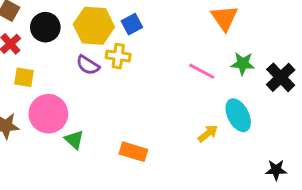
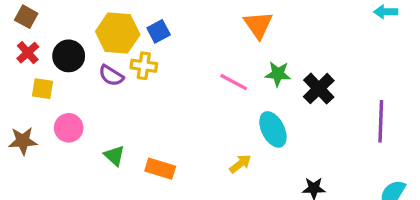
black circle: (45, 27) -> (69, 56), moved
pink circle: (48, 114) -> (69, 128), size x0.7
yellow arrow: (208, 133) -> (240, 164), moved
green triangle: (74, 140) -> (114, 156), moved

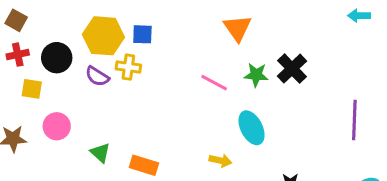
blue square: (159, 31) -> (142, 34), turned 30
red cross: (28, 53) -> (18, 55), turned 30
black cross: (319, 89) -> (292, 69), moved
yellow arrow: (240, 164) -> (220, 161), turned 50

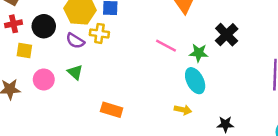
green star: (256, 75) -> (199, 53), moved
green triangle: (100, 153) -> (75, 72), moved
yellow arrow: (220, 161) -> (183, 110), moved

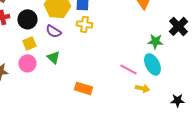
yellow cross: (99, 33) -> (84, 24), moved
pink line: (166, 46) -> (128, 69), moved
yellow square: (24, 50) -> (29, 43), moved, turned -32

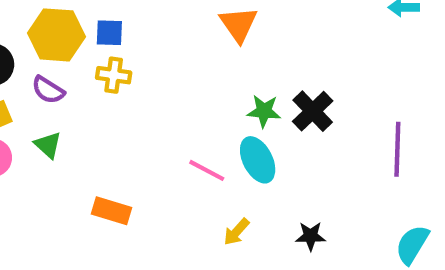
black cross: (178, 26) -> (313, 111), moved
yellow arrow: (142, 88) -> (236, 232), moved, turned 120

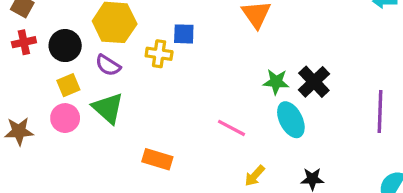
blue square: (109, 33) -> (184, 34), moved
green triangle: (48, 145) -> (108, 108), size x1.5
cyan ellipse: (258, 160) -> (291, 120), moved

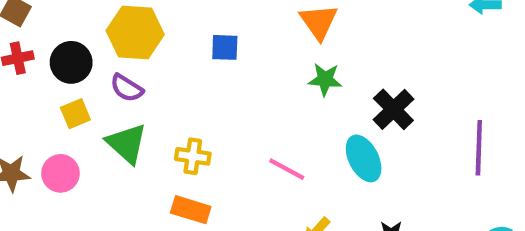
yellow cross: (159, 54) -> (193, 156), moved
green star: (276, 82) -> (325, 79), moved
pink circle: (65, 118) -> (60, 173), moved

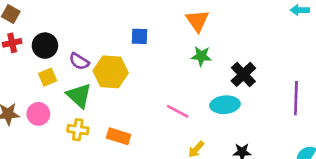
yellow hexagon: (135, 33) -> (111, 72), moved
yellow cross: (193, 156) -> (78, 130), moved
cyan ellipse: (364, 158) -> (225, 105), turned -68

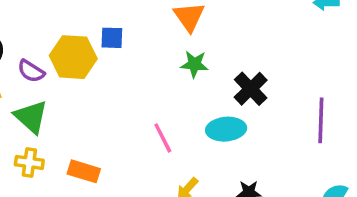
yellow hexagon: (111, 72) -> (73, 57), moved
pink line: (178, 111) -> (163, 138), turned 35

